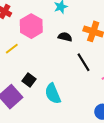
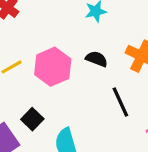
pink hexagon: (31, 26) -> (53, 67), moved

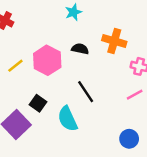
black line: (120, 102) -> (86, 92), moved

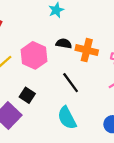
orange cross: (114, 41) -> (87, 50), moved
cyan semicircle: (68, 119) -> (67, 118), moved

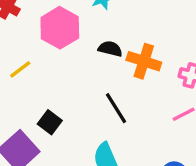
pink hexagon: (34, 55) -> (60, 28), moved

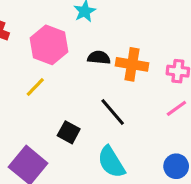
yellow line: (20, 69) -> (35, 87), moved
black square: (50, 122) -> (69, 132), moved

